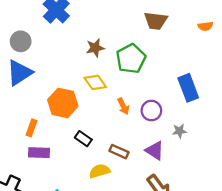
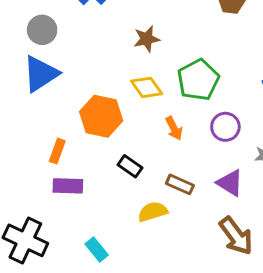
green pentagon: (131, 59) -> (198, 80), moved
orange arrow: (123, 106) -> (174, 128), moved

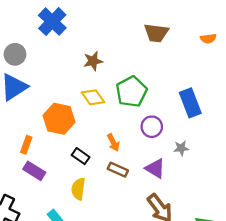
orange arrow: (174, 128) -> (113, 143), moved
purple rectangle: (68, 186) -> (34, 171), turned 30
yellow semicircle: (153, 212) -> (78, 189), moved, turned -65

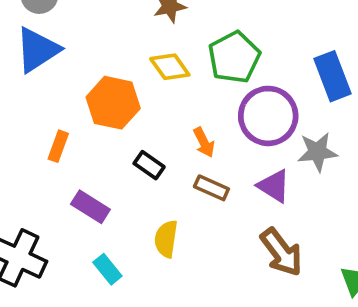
purple circle: (152, 127) -> (268, 116), size x1.6
gray star: (181, 148) -> (317, 152), size x1.5
purple rectangle: (34, 171) -> (90, 207), moved
yellow semicircle: (78, 189) -> (166, 239), moved

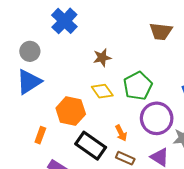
black rectangle: (149, 165) -> (91, 146), size x1.8

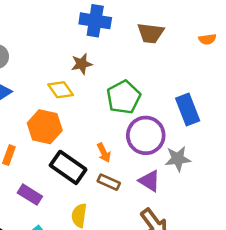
blue cross: (64, 21) -> (95, 21), moved, turned -35
yellow diamond: (102, 91) -> (61, 90), moved

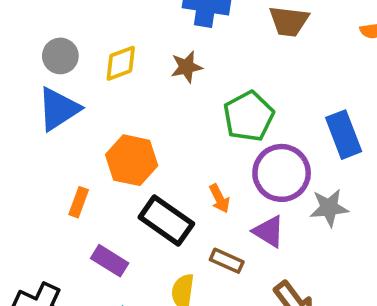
yellow diamond: (61, 90) -> (121, 63), moved, turned -75
purple triangle: (149, 181) -> (269, 231), moved
brown rectangle: (109, 182) -> (227, 261), moved

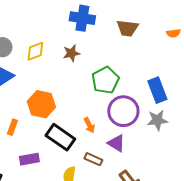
gray star: (329, 208) -> (157, 120), moved
purple rectangle: (110, 261) -> (29, 159), turned -42

